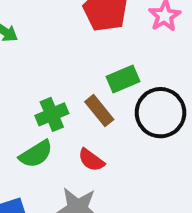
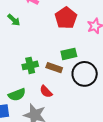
brown rectangle: (99, 111) -> (54, 68), turned -42
green semicircle: (36, 154) -> (17, 95), moved

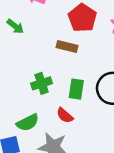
green rectangle: (69, 54) -> (76, 89), moved, turned -63
brown rectangle: (54, 68) -> (67, 47), moved

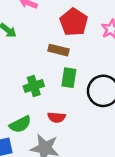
green rectangle: (76, 89) -> (69, 78), moved
red semicircle: (65, 115) -> (56, 117), turned -36

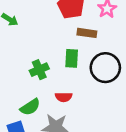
brown rectangle: (59, 50) -> (87, 33), moved

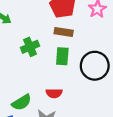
brown rectangle: (87, 33) -> (64, 32), moved
green cross: (39, 70) -> (30, 47), moved

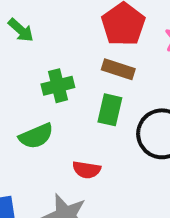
green semicircle: (22, 102) -> (36, 136), moved

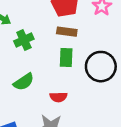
green cross: (58, 86) -> (24, 40), moved

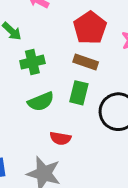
green semicircle: (24, 82) -> (41, 102), moved

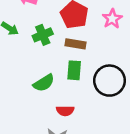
green cross: (32, 62) -> (43, 35), moved

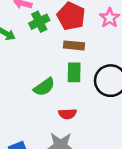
green cross: (43, 35) -> (39, 22), moved

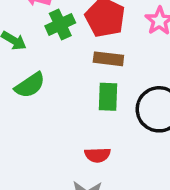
green semicircle: (44, 87) -> (30, 85), moved

